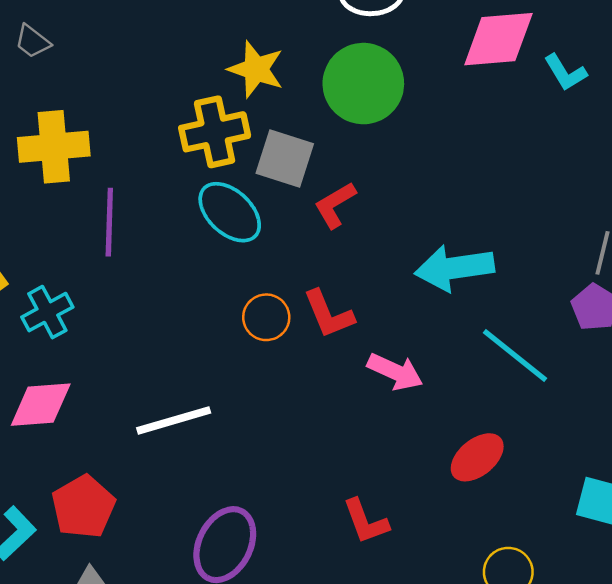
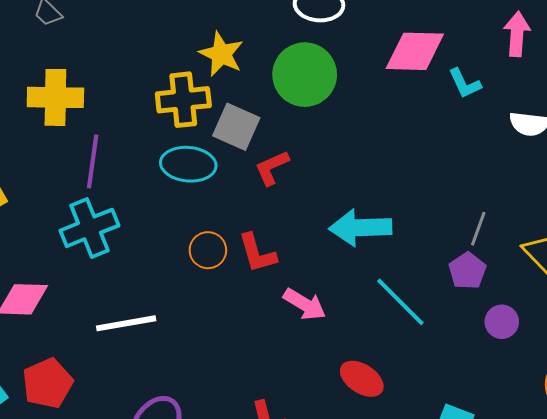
cyan ellipse: (230, 212) -> (188, 164), turned -44
cyan cross: (47, 312) -> (89, 228), moved, size x1.4
red ellipse: (477, 457) -> (362, 379), turned 66

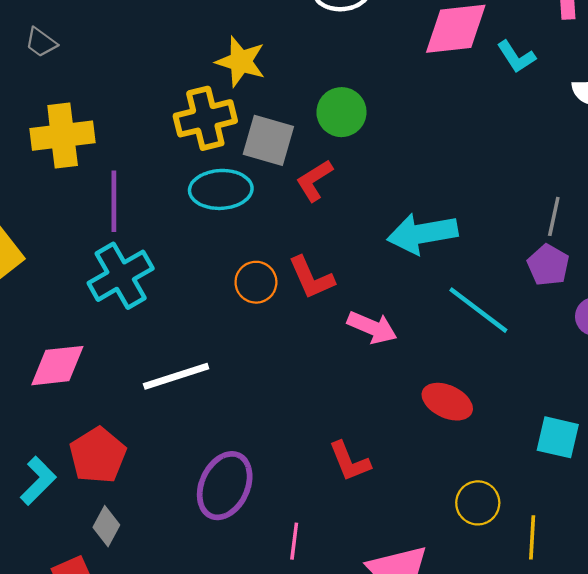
green circle: (305, 75) -> (341, 112), moved, size x0.7

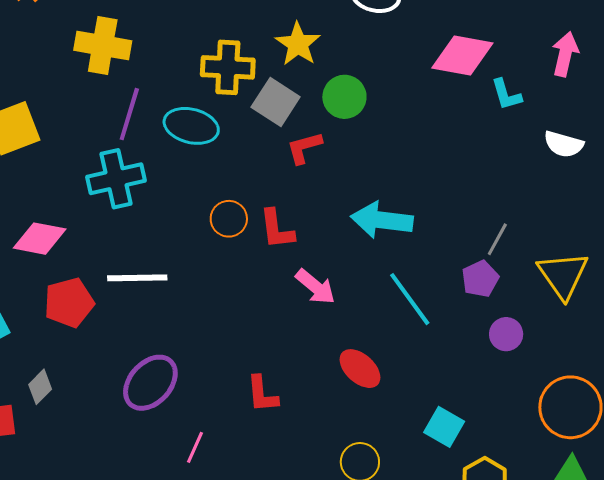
yellow star: (241, 62) -> (298, 44), moved
cyan ellipse: (221, 189) -> (191, 126), moved
red pentagon: (98, 455) -> (69, 303), moved

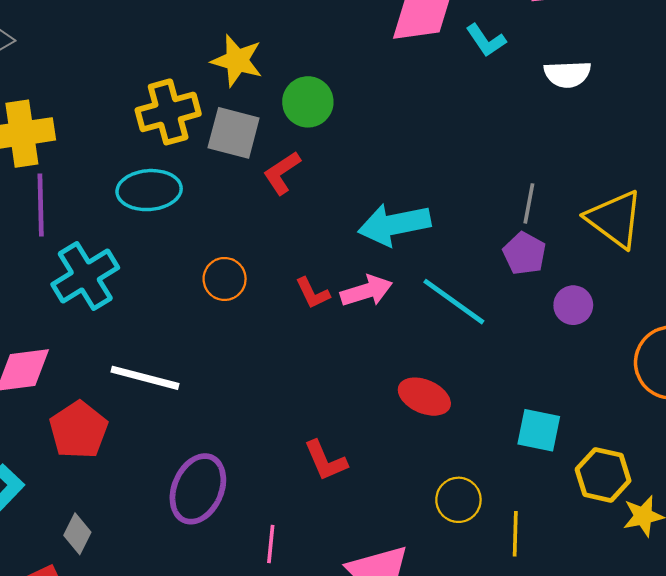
purple line: (129, 114) -> (41, 205), moved
red L-shape: (277, 229) -> (313, 293), moved, size x0.7
white line: (137, 278) -> (145, 378), turned 34
pink arrow: (315, 287) -> (366, 291), moved, turned -39

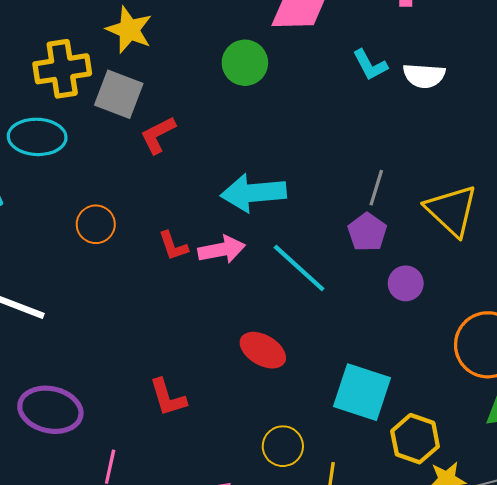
cyan L-shape: (486, 40) -> (370, 65), moved
green circle: (308, 102) -> (245, 63), moved
cyan square: (539, 430) -> (362, 392), size x1.4
purple ellipse: (198, 489) -> (50, 410), turned 72

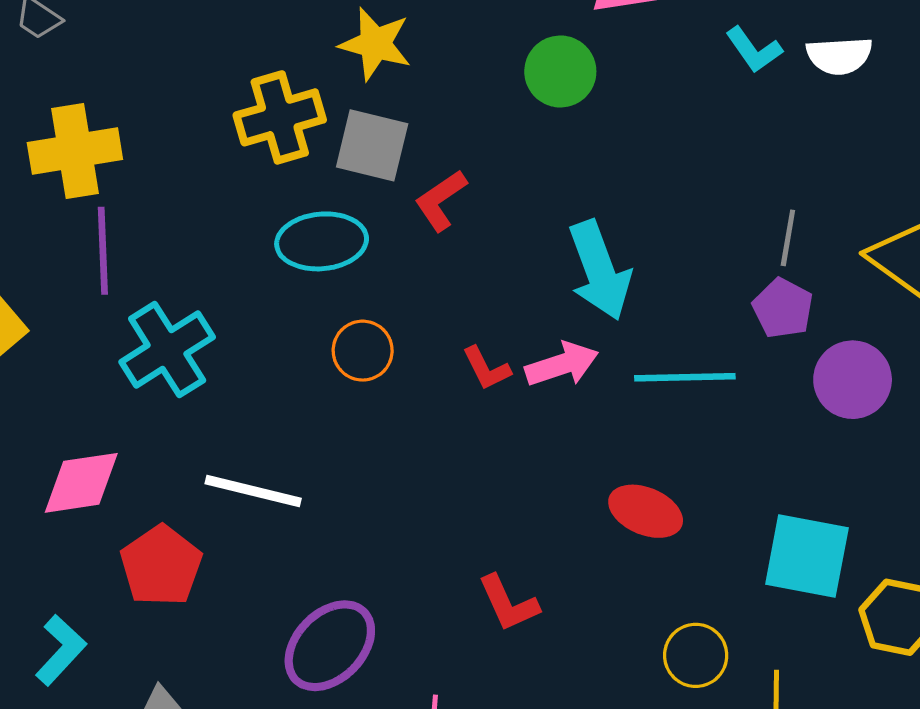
cyan ellipse: (37, 137) -> (322, 241), moved
cyan arrow: (253, 193) -> (600, 270), turned -98
cyan line: (299, 268) -> (685, 377), turned -36
purple circle: (406, 283) -> (853, 380), size x1.4
purple ellipse: (50, 410) -> (330, 646), turned -50

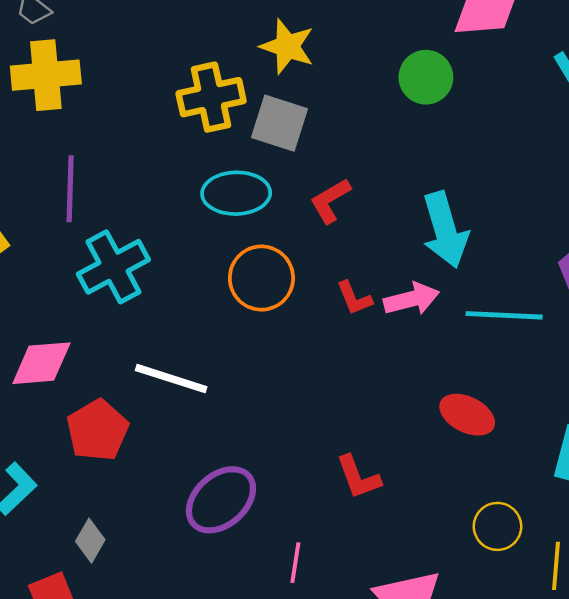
yellow cross: (75, 151) -> (46, 75), moved
red L-shape: (441, 200) -> (330, 201), moved
orange circle: (363, 351) -> (261, 278), size x1.4

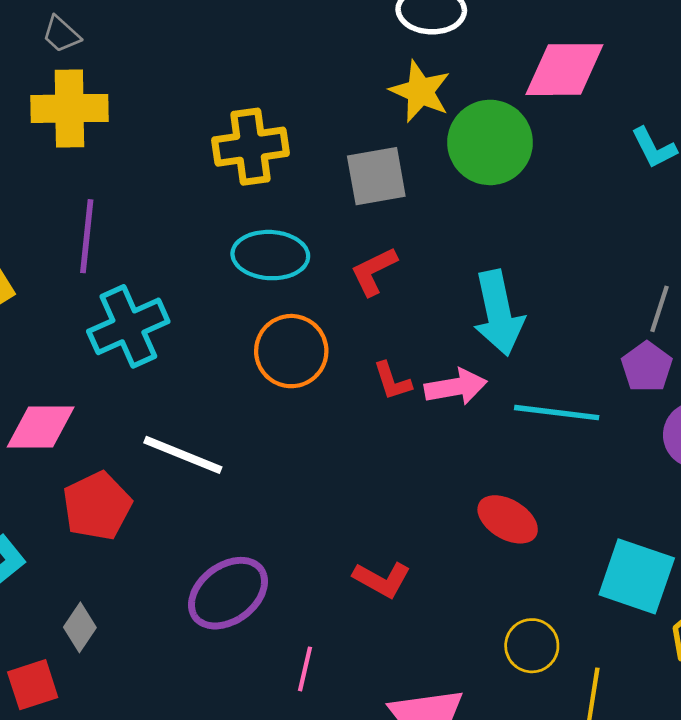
yellow star: (287, 46) -> (420, 91), moved
green circle: (426, 77) -> (490, 142), size x1.4
gray square: (279, 123) -> (376, 176), moved, turned -32
red L-shape: (358, 477) -> (382, 579), turned -45

